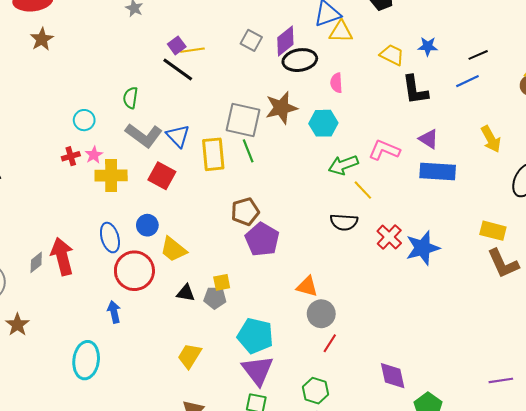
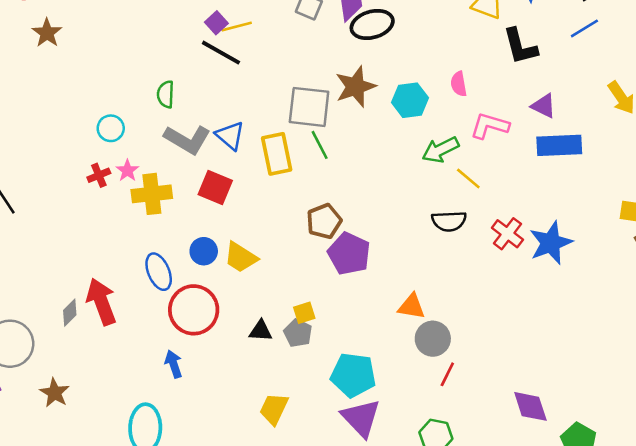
pink semicircle: (336, 83) -> (459, 84), moved
yellow trapezoid: (173, 249) -> (241, 257), moved
gray pentagon: (215, 298) -> (298, 333), turned 30

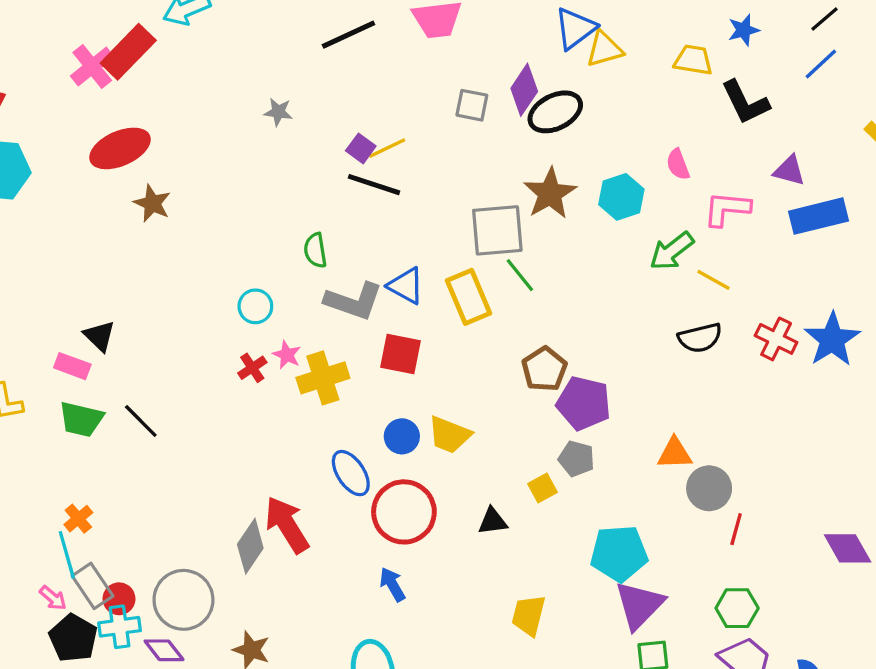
gray diamond: (70, 313) -> (250, 546), size x1.5
gray pentagon: (298, 333) -> (576, 459), moved
purple triangle: (361, 418) -> (639, 605), turned 39

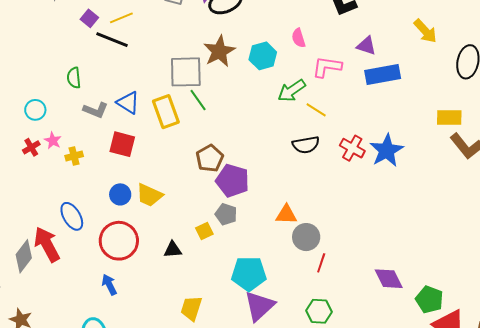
purple square: (361, 148) -> (89, 18), moved
gray L-shape: (354, 301) -> (96, 110), size x0.7
yellow cross: (323, 378) -> (74, 156), size x0.6
blue ellipse: (351, 473) -> (72, 216), moved

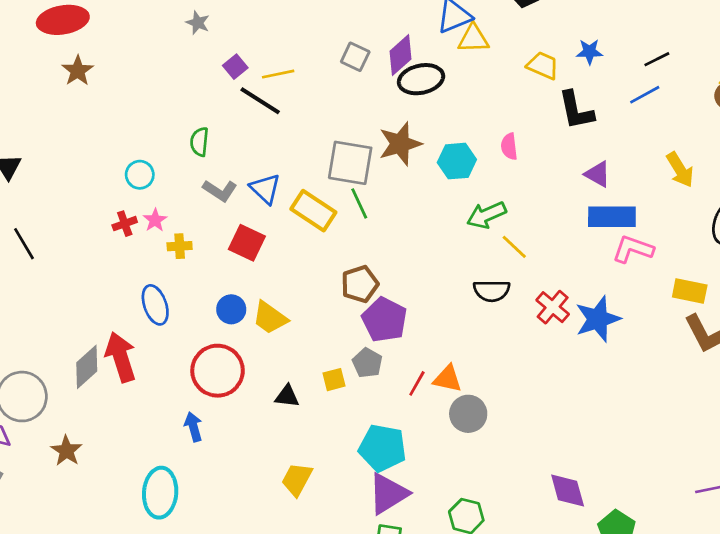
pink L-shape: (327, 67) -> (633, 249), moved
yellow rectangle: (166, 112) -> (313, 211), turned -48
blue ellipse: (72, 216) -> (155, 305), moved
red line: (321, 263) -> (417, 383), moved

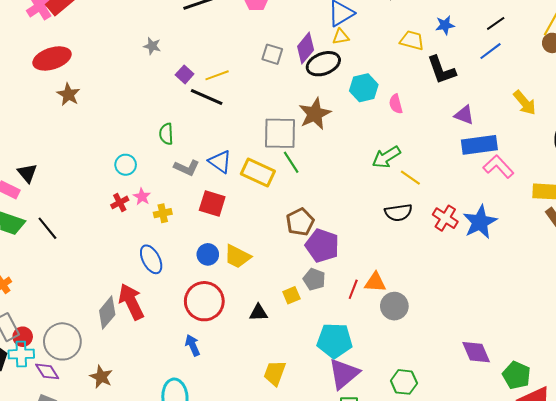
yellow triangle: (473, 39) -> (341, 37), moved, size x0.7
cyan hexagon: (457, 161) -> (364, 88), moved
pink L-shape: (633, 249) -> (498, 167), turned 36

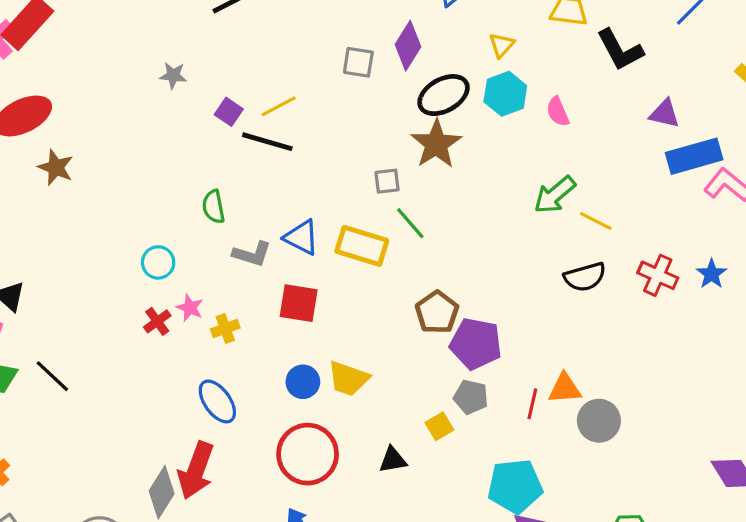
yellow triangle: (341, 37) -> (502, 45), moved, turned -30
black ellipse: (323, 64) -> (444, 95), moved
gray square: (280, 133) -> (387, 181), size x0.5
blue star: (480, 222) -> (712, 274), size x0.6
red arrow: (131, 302) -> (196, 470), turned -126

